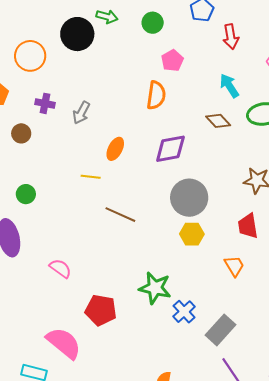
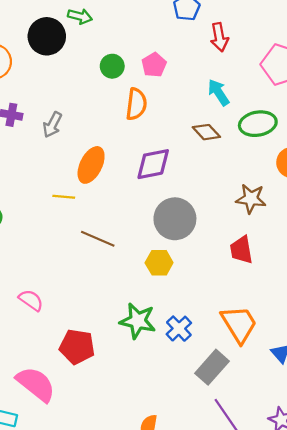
green circle: (153, 23) -> (112, 66), moved
orange ellipse: (115, 149) -> (91, 165), size x1.4
yellow hexagon: (192, 234) -> (159, 263), moved
orange trapezoid: (234, 266) -> (239, 324), moved, size x1.6
blue cross: (184, 312) -> (179, 329), moved

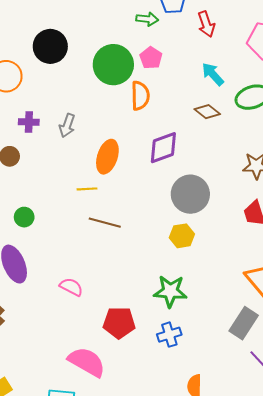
green arrow: (80, 16) -> (147, 19), moved
green circle: (112, 66) -> (113, 65), size x1.8
brown line: (98, 239) -> (105, 223), moved
blue cross: (179, 329) -> (169, 335), moved, turned 35

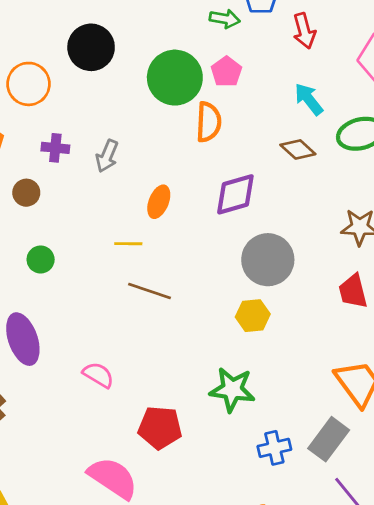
orange ellipse: (107, 157) -> (159, 202), size x0.7
green circle: (24, 217) -> (41, 259), moved
blue cross: (169, 335) -> (274, 448), moved

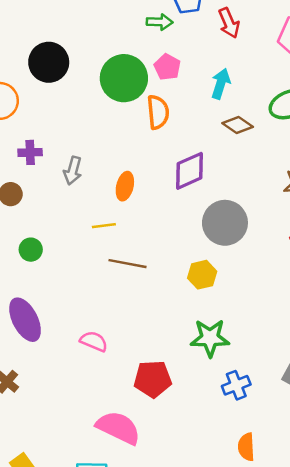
cyan arrow: (309, 99) -> (221, 84), moved, turned 64
gray arrow: (107, 156) -> (73, 171), moved
yellow hexagon: (253, 316) -> (202, 275), moved
blue cross: (274, 448) -> (236, 385), moved

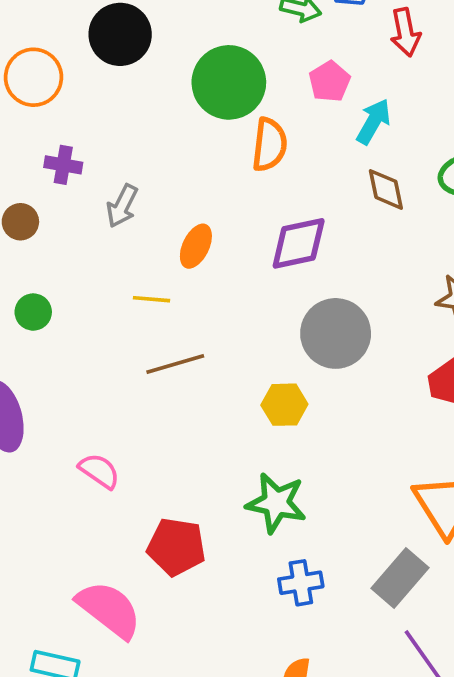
pink pentagon: (167, 67) -> (330, 81), moved
brown diamond: (238, 125) -> (386, 189), turned 32
brown line: (128, 264) -> (175, 364), turned -39

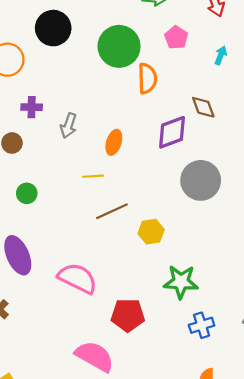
cyan arrow: (374, 122) -> (221, 55), moved, size x0.7
brown diamond: (386, 189) -> (203, 107), moved
yellow hexagon: (284, 405) -> (151, 232), moved
pink semicircle: (99, 471) -> (78, 278), size x1.6

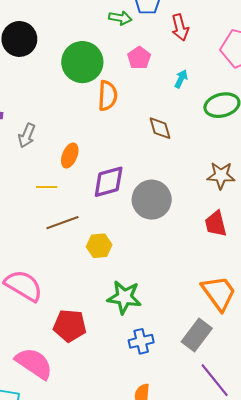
purple diamond: (172, 132) -> (109, 182), moved

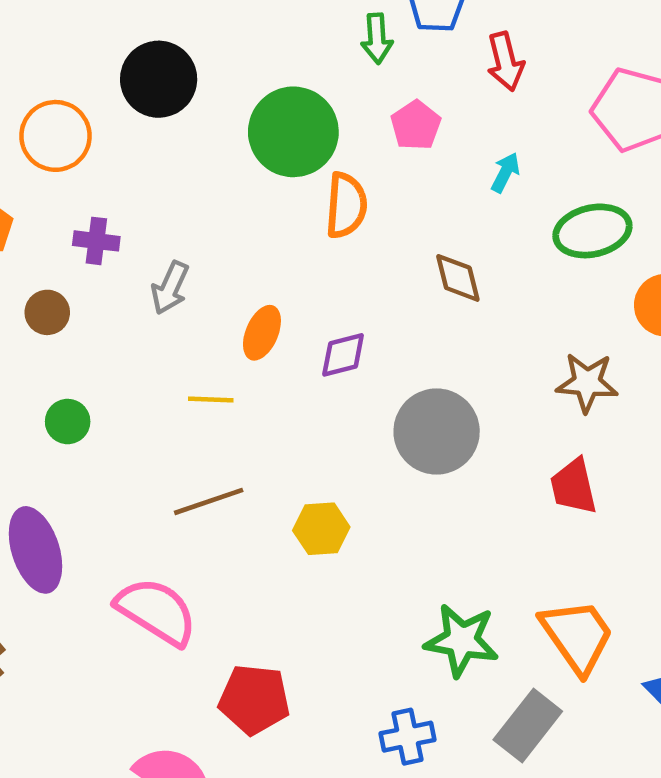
green arrow: (120, 18) -> (377, 38), turned 75
purple diamond: (109, 182) -> (343, 355), moved, size x0.7
brown line: (62, 223) -> (209, 501), moved
green star: (124, 297) -> (462, 640), moved

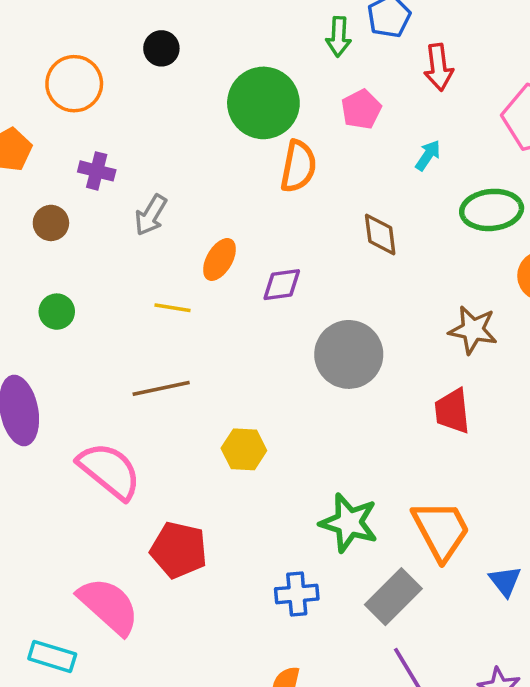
black circle: (159, 79) -> (161, 48), size x0.6
yellow hexagon: (321, 529) -> (244, 449), moved

